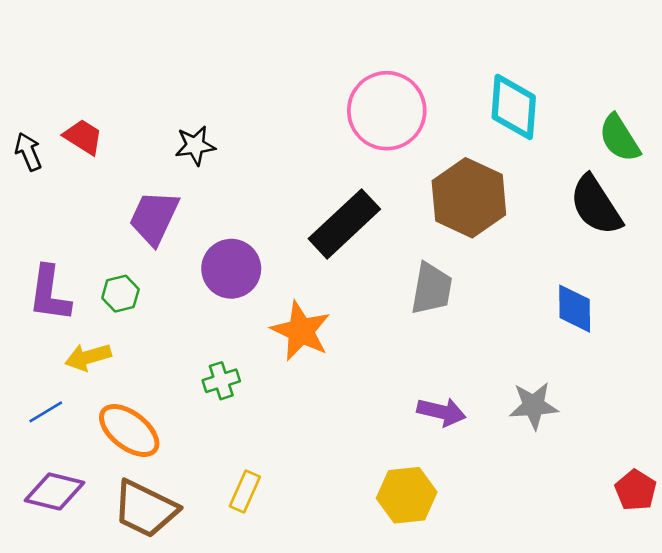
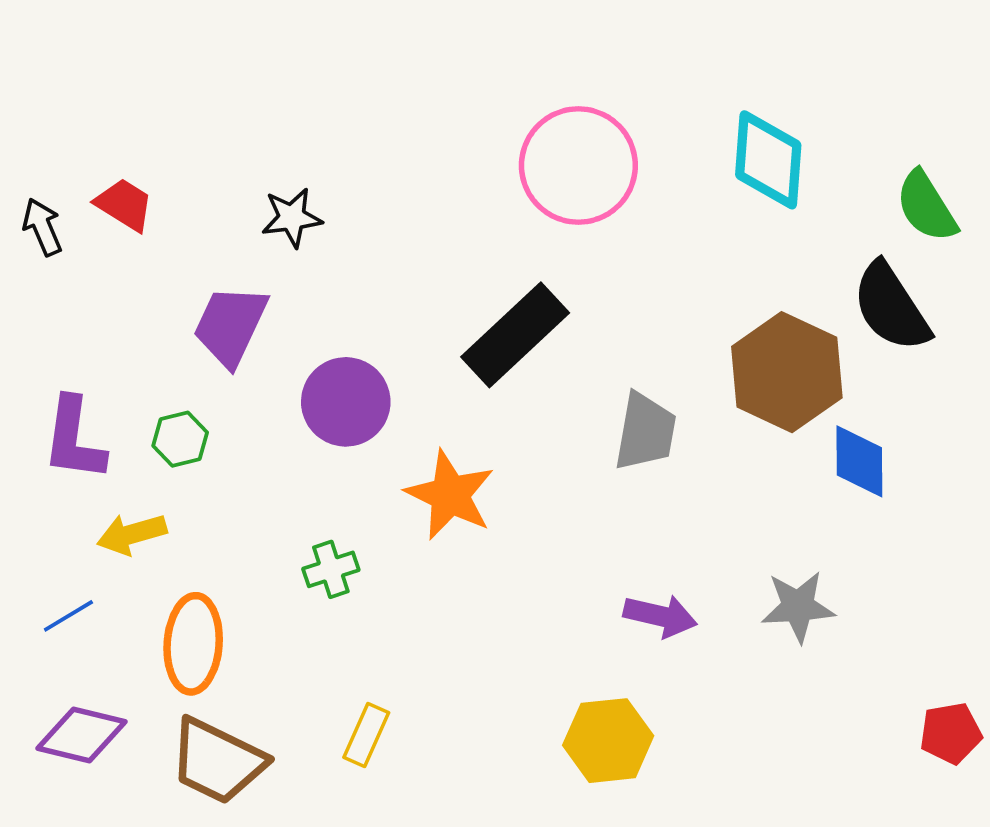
brown hexagon: (469, 198) -> (787, 372), moved
orange ellipse: (129, 430) -> (193, 644), turned 56
red pentagon: (636, 490) -> (951, 733), turned 30

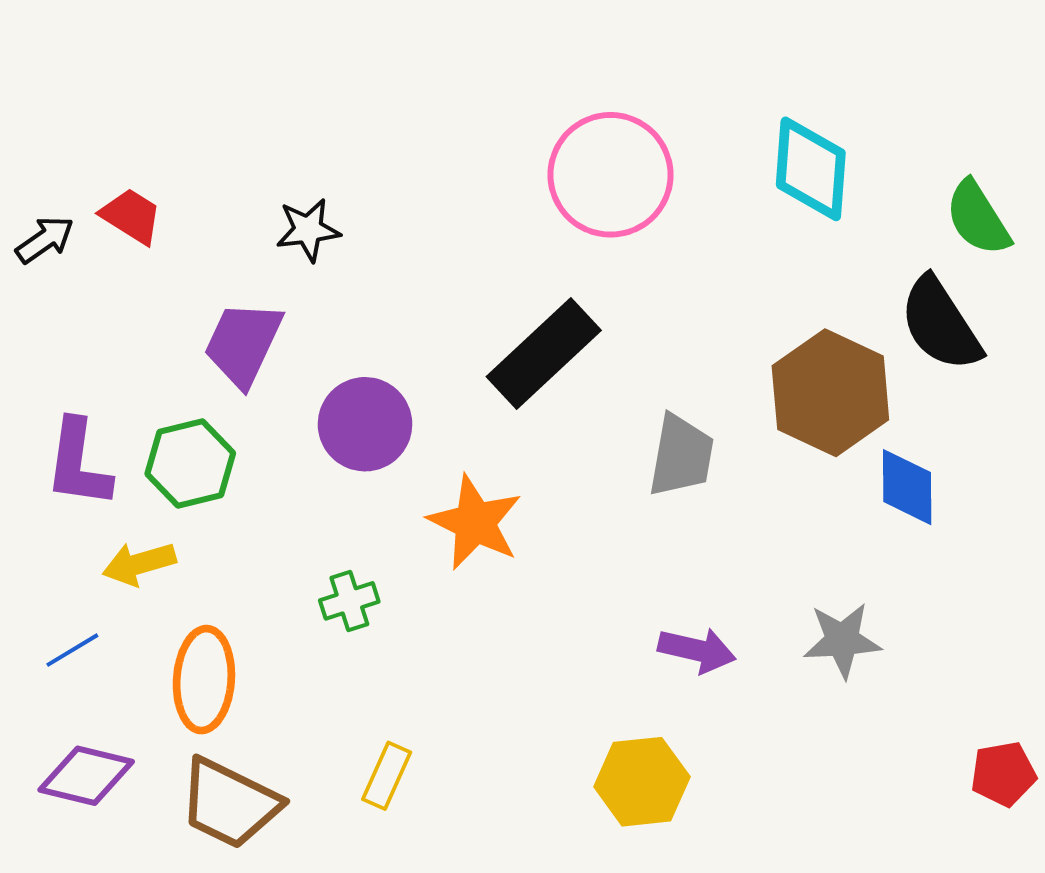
black arrow: (42, 227) -> (45, 240), turned 78
green hexagon: (180, 439) -> (190, 464), size x1.5

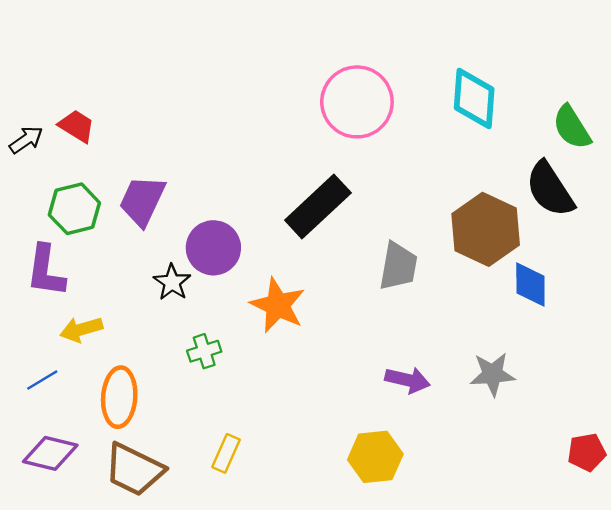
black star: (308, 230) -> (172, 282), moved, turned -30
green hexagon: (190, 464) -> (74, 209), moved

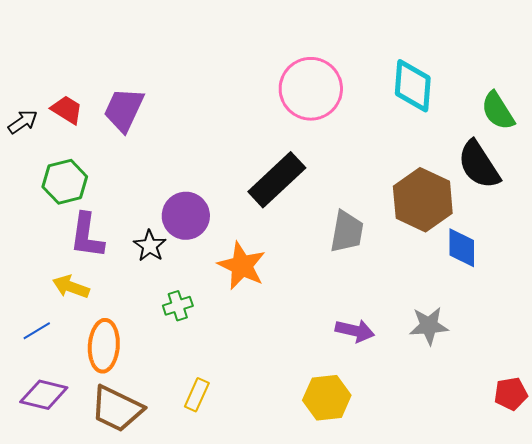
purple trapezoid: (142, 201) -> (124, 110), moved
purple L-shape: (46, 271) -> (87, 236), moved
yellow arrow: (81, 329) -> (71, 287), turned 36

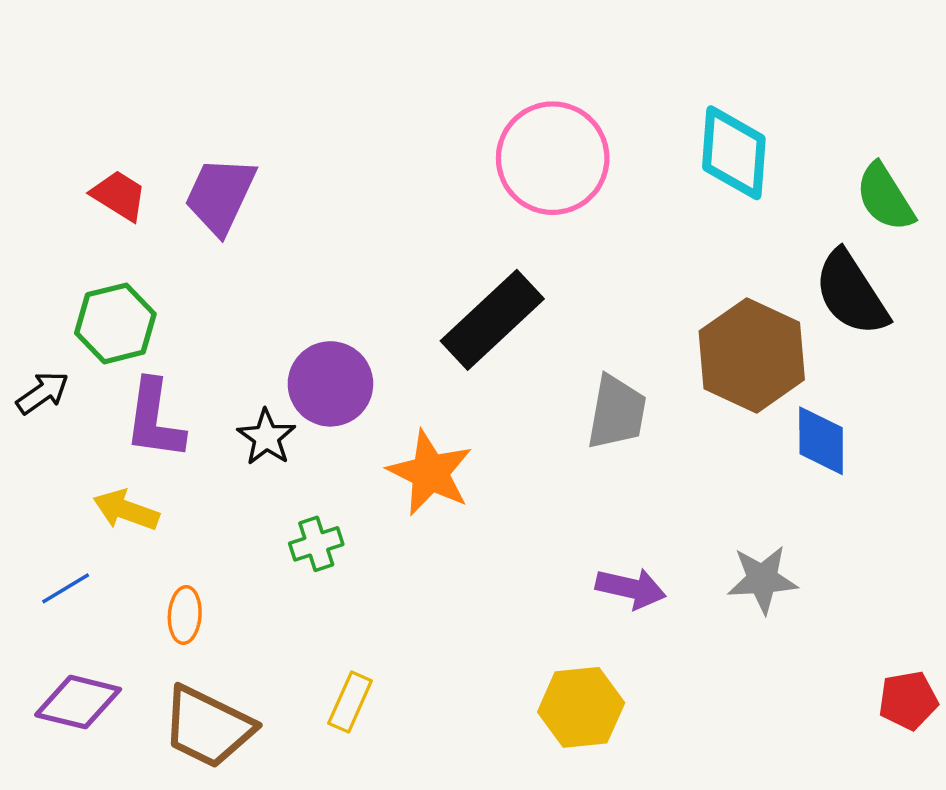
black arrow: (23, 122) -> (43, 393), moved
orange ellipse: (104, 346) -> (185, 615), size x0.6

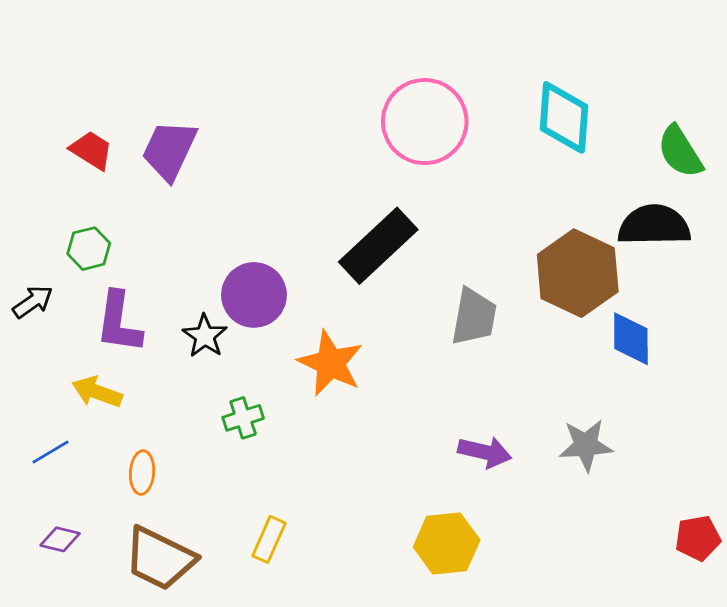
black semicircle: (851, 293) -> (654, 225), turned 122
green hexagon: (115, 323) -> (89, 249), size x0.7
purple diamond: (78, 702) -> (60, 539), size x0.6

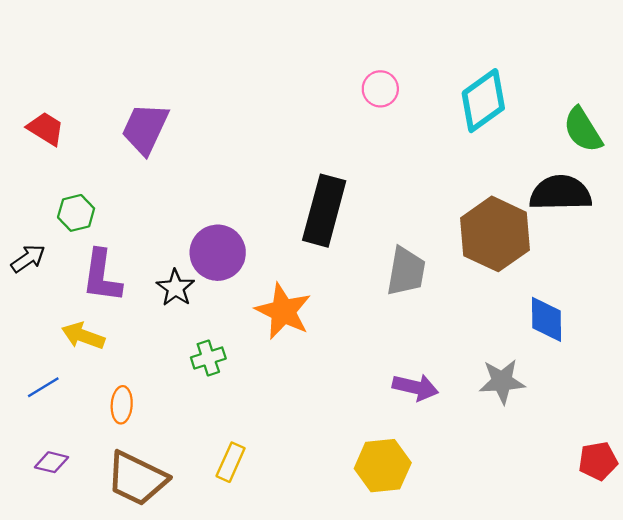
cyan diamond: (564, 117) -> (483, 101), turned 50
pink circle: (425, 122) -> (380, 89), moved, size x0.5
red trapezoid: (91, 150) -> (46, 129), moved
black rectangle: (378, 246) -> (324, 211), turned -32
blue diamond: (631, 339) -> (546, 319), moved

